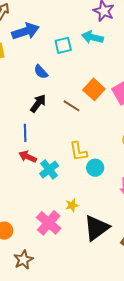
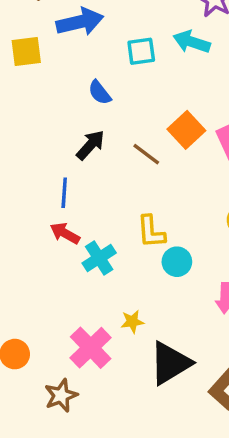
brown star: (23, 260) -> (61, 395), moved

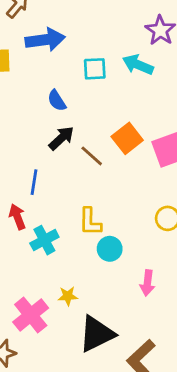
black arrow: (90, 145) -> (61, 138), moved
blue line: (64, 193) -> (34, 182), moved
red arrow: (65, 233) -> (17, 217), turned 35

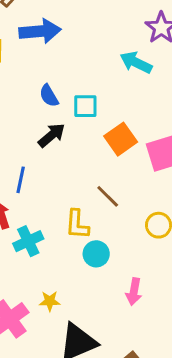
cyan square: (95, 69) -> (85, 106), moved
brown line: (92, 156) -> (108, 196), moved

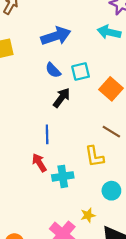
blue arrow: (40, 31) -> (56, 36), moved
cyan cross: (28, 241) -> (63, 176), turned 30
cyan circle: (96, 254) -> (111, 191), moved

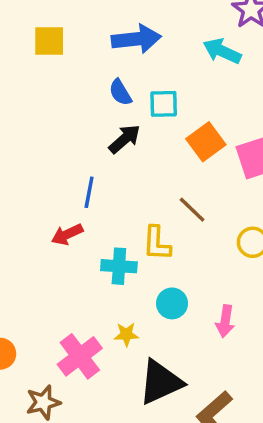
red arrow: (39, 163) -> (67, 234), turned -96
cyan cross: (63, 176) -> (119, 266), moved

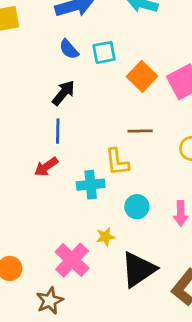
black arrow: (125, 139) -> (63, 93), moved
brown line: (192, 210) -> (140, 131), turned -35

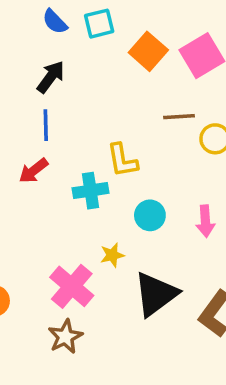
brown line: (140, 131) -> (179, 117), moved
brown star: (50, 301) -> (65, 337), moved

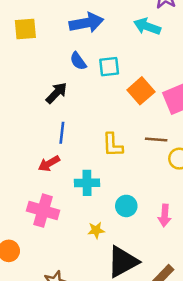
black arrow: (51, 77) -> (56, 93), moved
yellow L-shape: (122, 160) -> (113, 145), moved
pink cross: (72, 286) -> (43, 211), moved, turned -32

